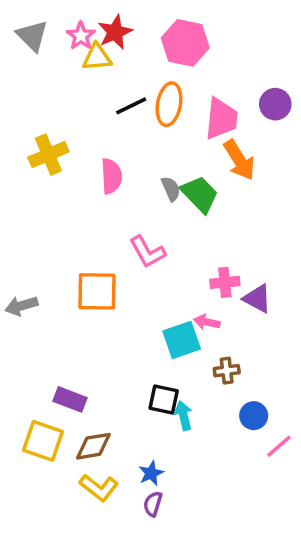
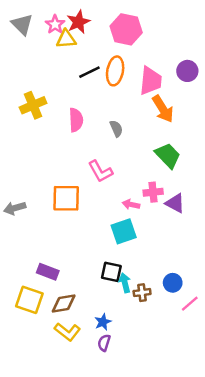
green trapezoid: (200, 194) -> (168, 155), moved
pink arrow: (207, 322) -> (131, 204), moved
brown cross: (227, 371) -> (142, 293), moved

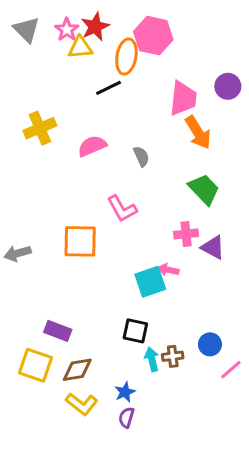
orange ellipse: (115, 71) -> (126, 56), moved
pink semicircle: (76, 120) -> (92, 146), turned -110
pink arrow: (131, 204) -> (168, 270), moved
cyan arrow: (125, 283) -> (152, 359), moved

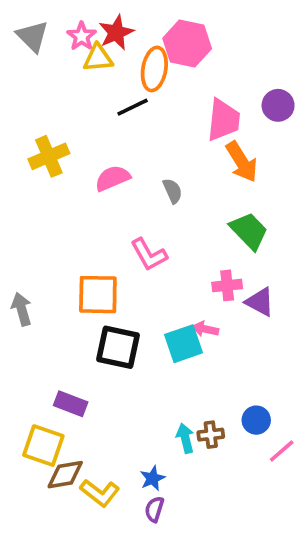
gray arrow: (18, 253) -> (22, 309), turned 90
black square: (135, 331) -> (118, 347), moved, size x1.4
brown diamond: (77, 370) -> (65, 475), moved

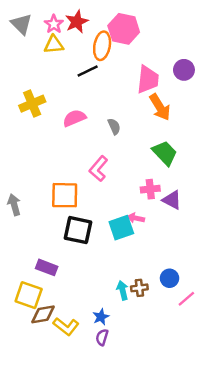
yellow triangle: (98, 58) -> (54, 45), moved
pink L-shape: (149, 255) -> (98, 169), turned 70

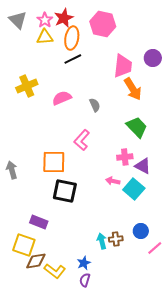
orange ellipse: (102, 46) -> (72, 38), moved
cyan square: (121, 228) -> (134, 189), moved, turned -30

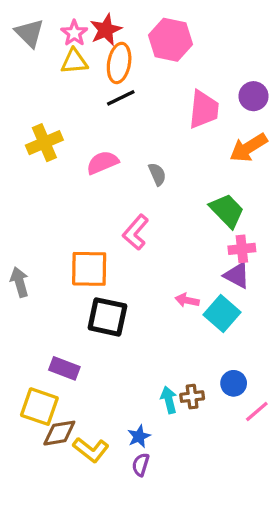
orange arrow: (133, 89) -> (249, 148), moved, turned 90
pink cross: (125, 157) -> (242, 249), moved

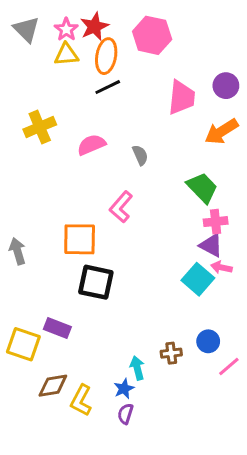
pink arrow: (187, 300) -> (221, 267), moved
cyan arrow: (169, 400) -> (137, 368), moved
yellow square: (39, 407) -> (23, 344), moved
yellow L-shape: (91, 450) -> (81, 400), turned 80

